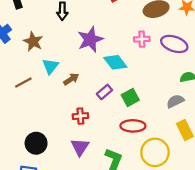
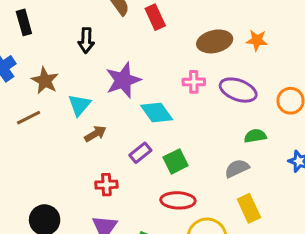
cyan triangle: (50, 66) -> (79, 105), moved
brown line: (23, 83) -> (29, 118), moved

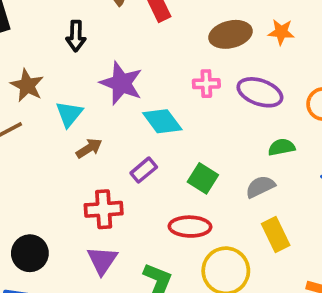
purple star: (123, 80) -> (121, 83), turned -30
green square: (175, 161) -> (203, 178), moved, turned -30
red cross: (106, 185) -> (104, 209), size x1.4

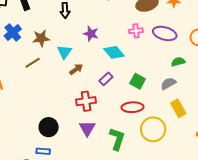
purple star: (121, 83) -> (91, 34), size x0.7
brown star: (27, 85) -> (41, 38), turned -30

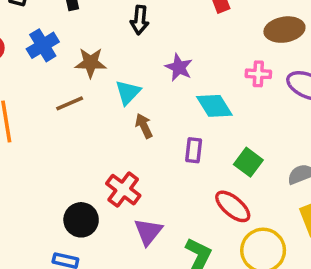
brown arrow: (76, 69) -> (144, 126), turned -88
purple rectangle: (106, 79) -> (194, 150), turned -48
red cross: (86, 101) -> (123, 190), moved, turned 36
red ellipse: (132, 107) -> (233, 206), turned 35

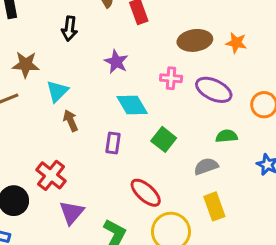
purple star: (179, 67) -> (116, 62), moved
green square: (248, 162) -> (164, 139), moved

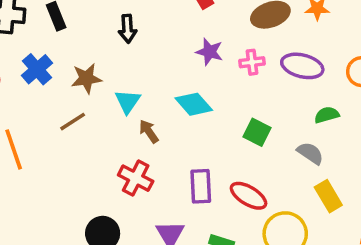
purple star: (116, 62) -> (209, 52), moved
cyan diamond: (132, 105) -> (194, 104), moved
purple rectangle: (113, 143) -> (201, 186), moved, size x1.4
gray semicircle: (206, 166) -> (310, 153), turned 65
red cross: (51, 175) -> (136, 178), moved

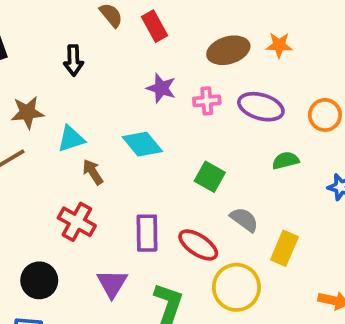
cyan triangle: (128, 101) -> (71, 139), turned 36
gray semicircle: (310, 153) -> (244, 220), moved
yellow rectangle: (328, 196) -> (284, 248), turned 52

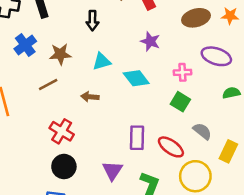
pink cross: (207, 101) -> (182, 72), moved
cyan triangle: (71, 139) -> (102, 61), moved
brown arrow: (93, 172) -> (90, 97), moved, turned -54
red cross: (77, 222) -> (62, 131), moved

